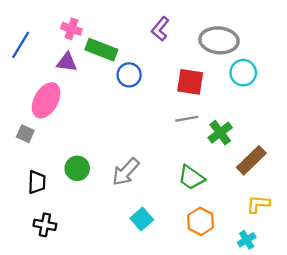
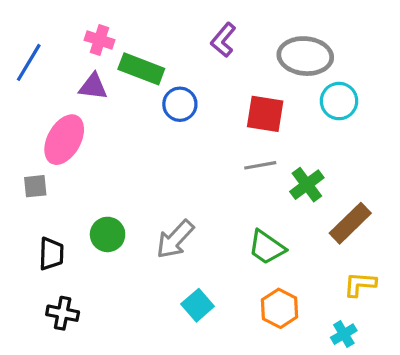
gray square: (25, 134) -> (35, 186), turned -30

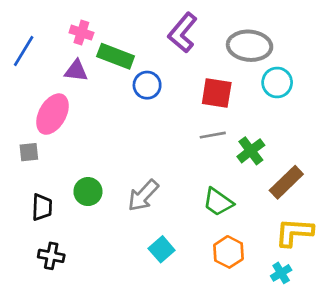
purple L-shape: (223, 40) -> (183, 33), size x1.4
yellow L-shape: (360, 284) -> (294, 232), size x1.4

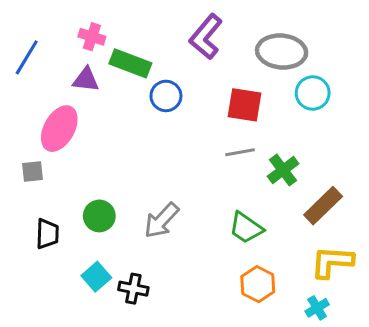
cyan square: (162, 249) -> (96, 277), moved
black cross: (51, 256) -> (133, 289), moved

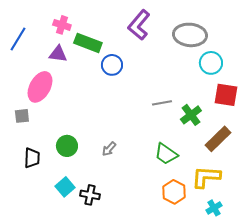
red square: (244, 105) -> (226, 95), moved
gray arrow: (162, 220) -> (109, 149), size x0.6
yellow L-shape: (332, 262) -> (206, 177), moved

